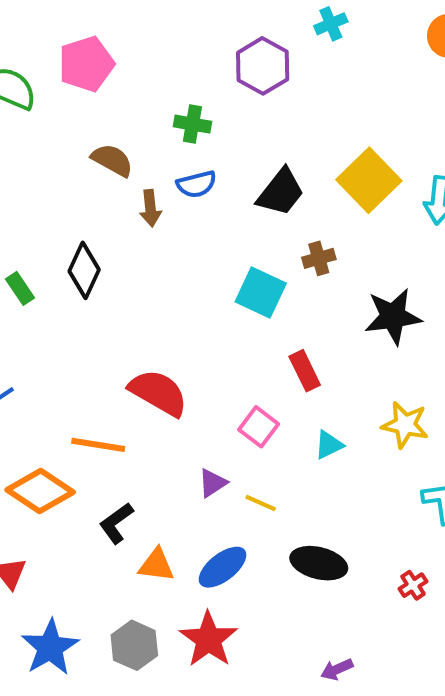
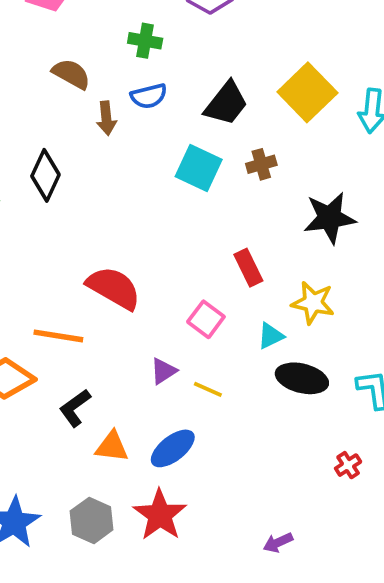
cyan square: (261, 292) -> (199, 168), moved
yellow star: (405, 425) -> (313, 303), moved
black ellipse: (319, 563) -> (302, 378), moved

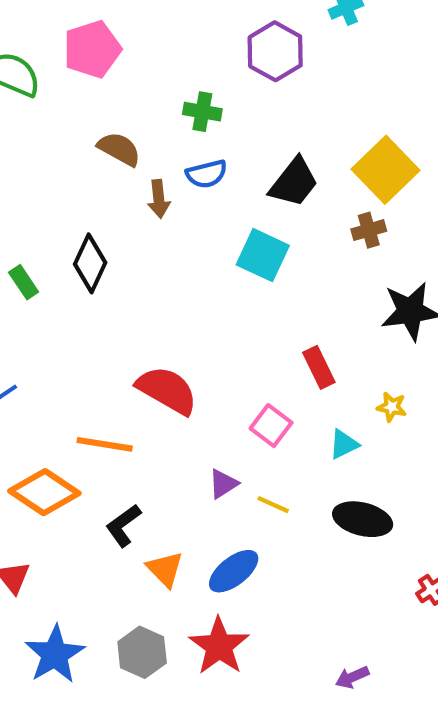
brown cross: (261, 164) -> (369, 230), moved
yellow star: (313, 303) -> (392, 407), size x0.6
black ellipse: (302, 378) -> (363, 519), moved
orange triangle: (112, 447) -> (165, 569), turned 39

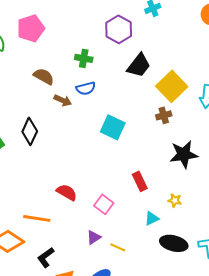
black trapezoid: (294, 182) -> (139, 65), moved
brown arrow: (159, 199) -> (63, 100), turned -60
red semicircle: (167, 390) -> (67, 192), size x0.7
pink square: (271, 426) -> (104, 204), moved
black ellipse: (363, 519) -> (174, 243), moved

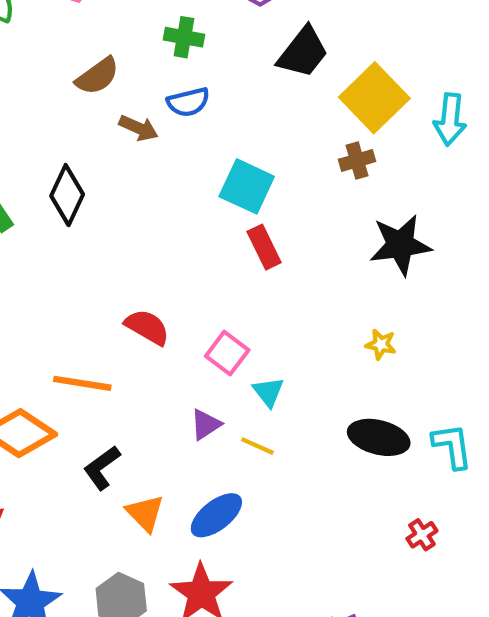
brown semicircle: (44, 76) -> (97, 76), turned 115
red rectangle: (140, 181) -> (264, 247), moved
cyan triangle: (152, 218) -> (268, 392), moved, turned -42

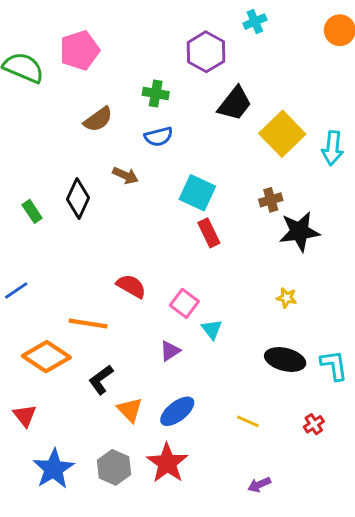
brown arrow: (139, 128) -> (125, 175), moved
brown cross: (357, 160) -> (271, 200), moved
yellow line: (258, 446) -> (248, 421), moved

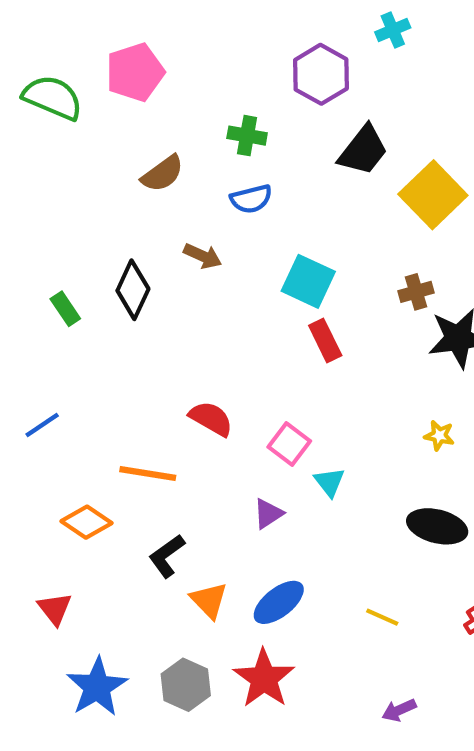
orange diamond: (46, 357) -> (86, 522), size x0.7

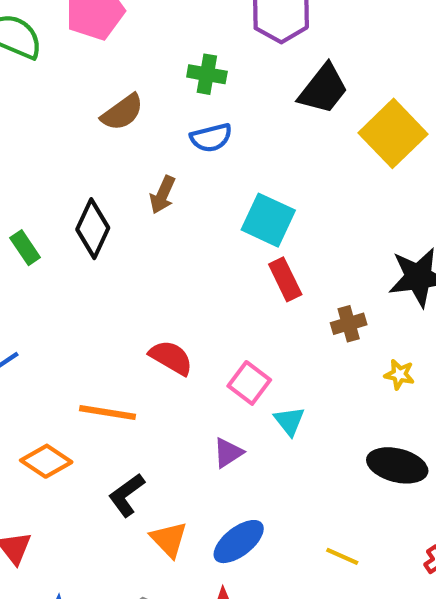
brown arrow: (203, 256) -> (163, 195), turned 90
brown cross: (416, 292) -> (349, 324), moved

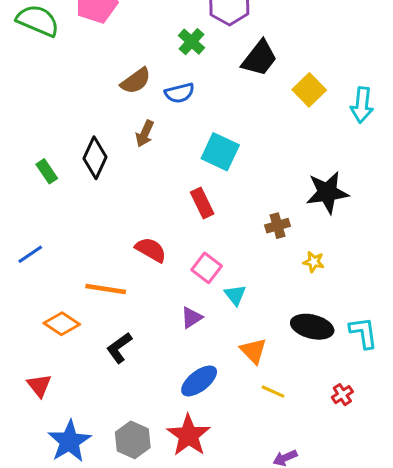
green cross: (207, 74) -> (192, 42), moved, turned 32
brown semicircle: (122, 112) -> (136, 81), moved
yellow square: (393, 133) -> (309, 90), size x0.7
red rectangle: (285, 279) -> (202, 203), moved
orange triangle: (169, 539) -> (253, 351), moved

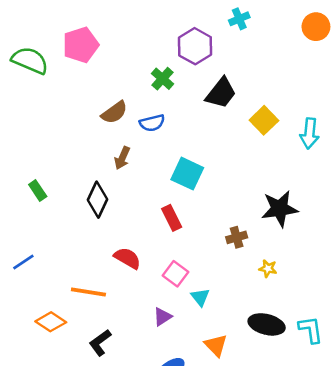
black diamond: (95, 158) -> (98, 200), moved

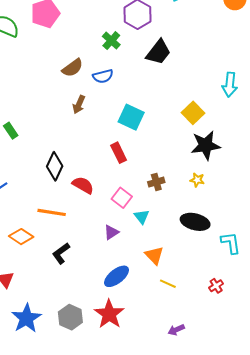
yellow square: (264, 120) -> (193, 113), moved
black diamond: (98, 200) -> (55, 166), moved
brown cross: (237, 237) -> (156, 182), moved
yellow star: (268, 269) -> (197, 180), moved
black ellipse: (267, 324) -> (195, 222), moved

